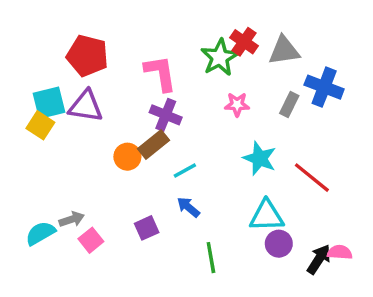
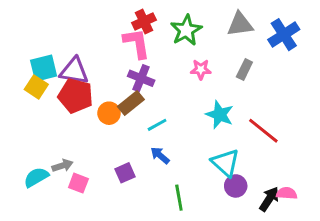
red cross: (244, 42) -> (144, 21), moved, turned 30
red pentagon: (87, 56) -> (76, 96), moved
blue cross: (324, 87) -> (284, 35), moved, turned 36
cyan triangle: (267, 216) -> (226, 163), turned 44
pink square: (91, 240) -> (78, 183), turned -30

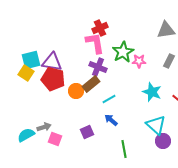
green star: (186, 30) -> (123, 52), moved

